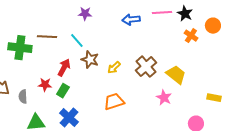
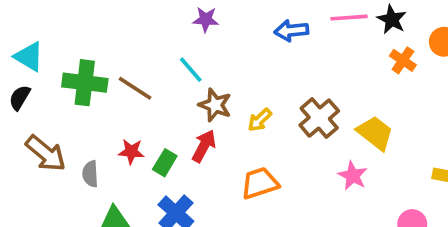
brown line: (47, 37) -> (135, 88), moved, turned 30
red arrow: (64, 68) -> (204, 146), moved

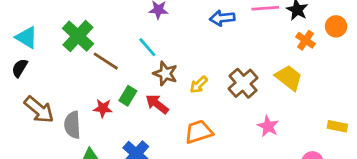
green cross: (85, 83) -> (78, 36), moved, turned 36
yellow trapezoid: (375, 133) -> (289, 78), moved
red arrow: (204, 146) -> (157, 104), turned -80
green rectangle: (165, 163) -> (128, 96), moved
gray semicircle: (90, 174) -> (72, 125), size x1.4

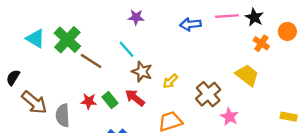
cyan triangle: (27, 37) -> (35, 39), moved
black semicircle: (20, 68) -> (13, 78), moved
brown cross: (243, 83) -> (208, 94), moved
green rectangle: (128, 96) -> (110, 100), moved, turned -70

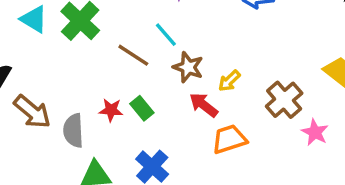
brown line: (91, 61) -> (133, 55), moved
red arrow: (135, 98) -> (204, 105), moved

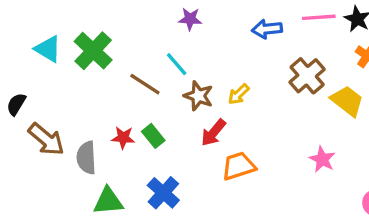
yellow arrow: (229, 81) -> (239, 94), moved
brown cross: (284, 100) -> (307, 76), moved
red arrow: (204, 105) -> (213, 133), turned -88

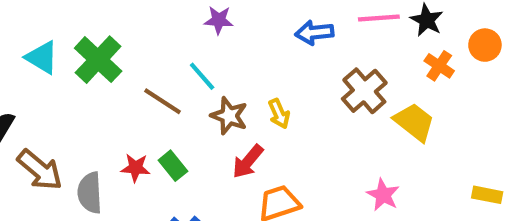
yellow arrow: (239, 94) -> (279, 114), turned -70

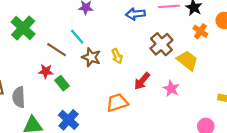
red arrow: (248, 162) -> (142, 81), moved
red star: (136, 168) -> (46, 71), moved
pink star: (383, 195) -> (171, 89), moved

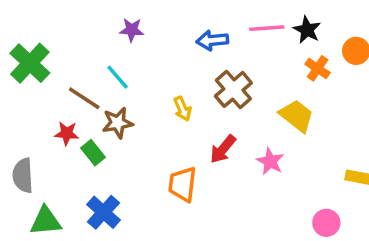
brown cross: (161, 44) -> (233, 89), moved
brown star: (91, 57) -> (118, 123), moved, turned -30
orange trapezoid: (117, 103) -> (182, 184), turned -65

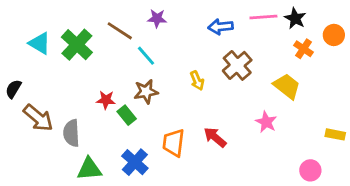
brown line: (84, 98) -> (120, 31), moved
red arrow: (223, 149) -> (215, 137), moved, turned 90
orange trapezoid: (182, 184) -> (174, 143), moved

